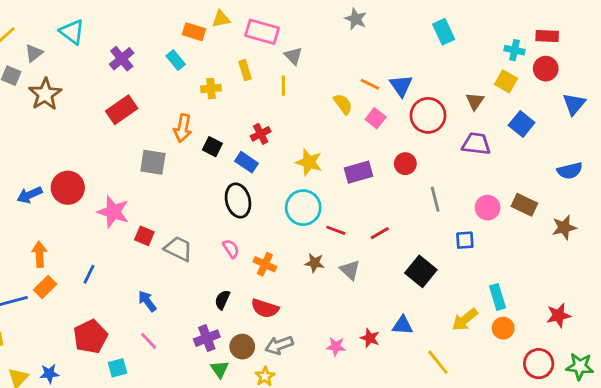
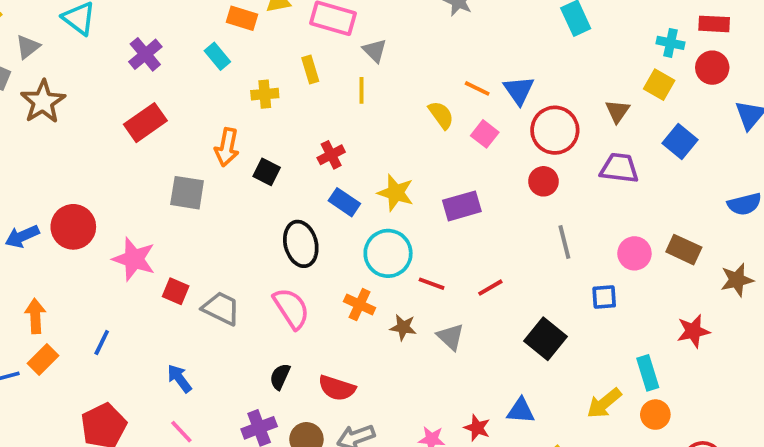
blue rectangle: (246, 162) -> (344, 202), moved
red circle: (405, 164) -> (543, 181), moved
pink semicircle: (231, 249) -> (291, 308), size x1.6
orange cross: (265, 264) -> (360, 305), moved
red star: (558, 315) -> (693, 331), moved

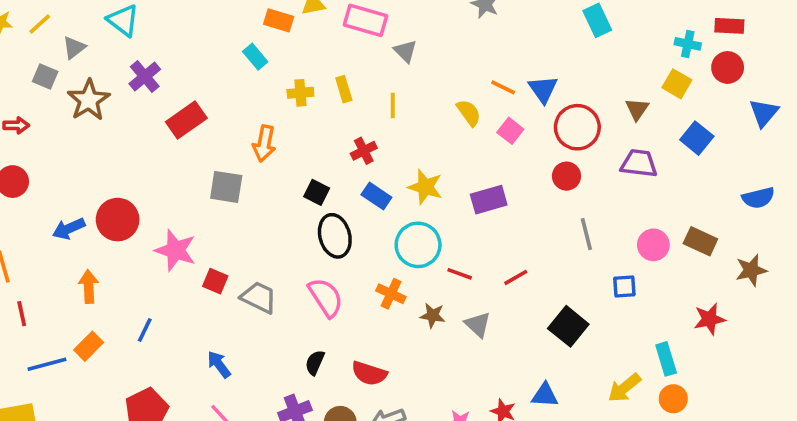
purple cross: (145, 54) -> (145, 77), moved
yellow rectangle: (310, 69) -> (344, 89), moved
yellow line: (361, 90) -> (393, 105), moved
black square: (267, 172) -> (317, 192), moved
orange arrow: (35, 316) -> (89, 287), moved

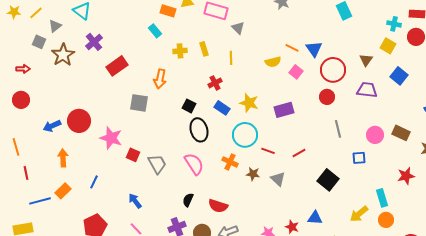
yellow semicircle: (469, 113) -> (273, 62), turned 112
gray trapezoid: (259, 297) -> (157, 164), turned 35

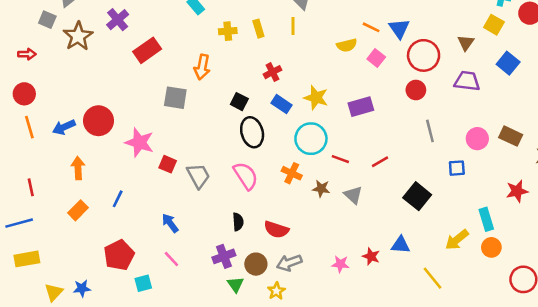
yellow line: (231, 58) -> (293, 26), moved
orange line: (16, 147) -> (29, 127), moved
black semicircle: (188, 200) -> (238, 222), turned 152
blue line: (40, 201) -> (19, 223), moved

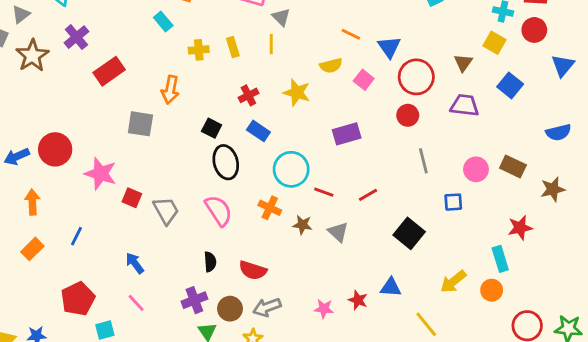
orange line: (371, 27) -> (351, 34), moved
yellow star: (316, 98) -> (297, 93), moved
cyan rectangle: (486, 219) -> (500, 259), moved

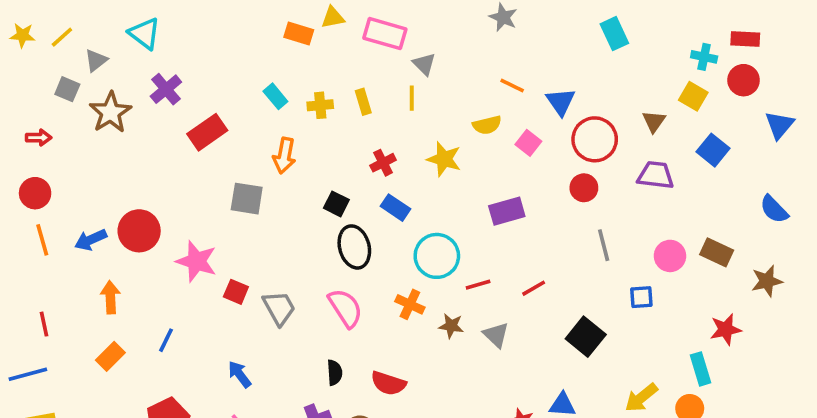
cyan rectangle: (163, 21) -> (275, 96), moved
blue semicircle: (558, 132) -> (774, 209), turned 60
red line: (324, 192) -> (478, 285), turned -36

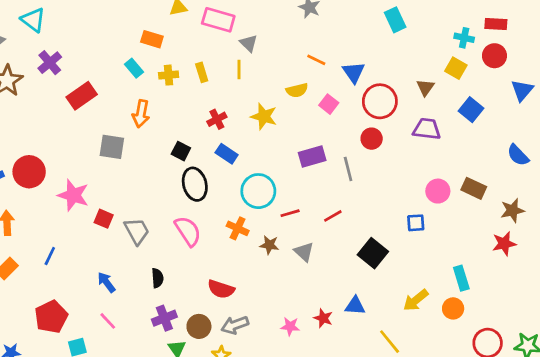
orange rectangle: (299, 34) -> (152, 39), moved
gray line: (604, 245) -> (348, 169), moved
red star: (726, 329) -> (504, 244), moved
black semicircle: (335, 373) -> (157, 278), moved

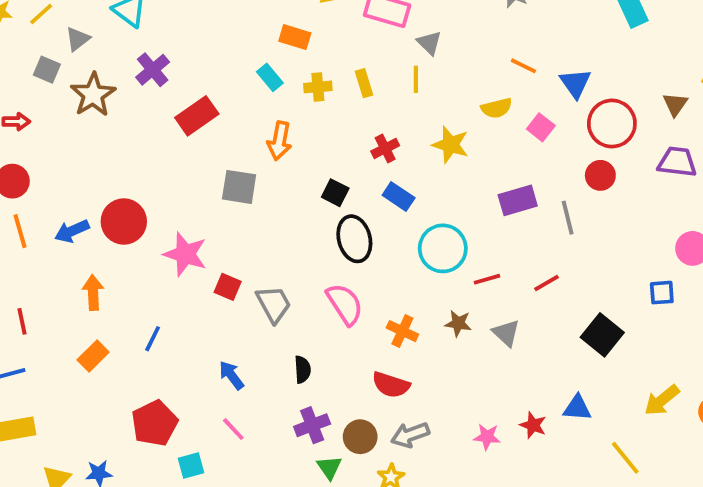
orange cross: (238, 228) -> (402, 331), moved

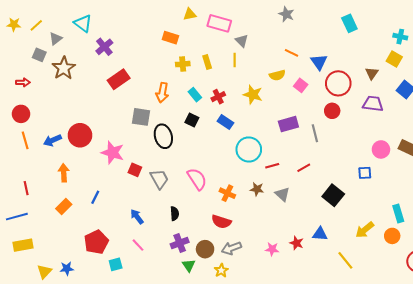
purple cross: (153, 70) -> (104, 47), moved
cyan rectangle: (270, 77) -> (195, 95), moved
black ellipse: (354, 239) -> (163, 136), moved

